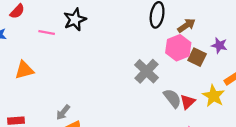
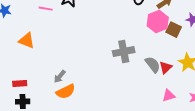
orange triangle: (24, 70) -> (27, 41), turned 36
gray cross: (146, 71) -> (124, 52), moved, turned 35

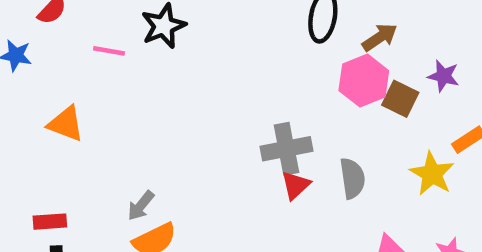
gray semicircle: (153, 65) -> (352, 178), turned 30
red triangle: (166, 68) -> (296, 185), moved

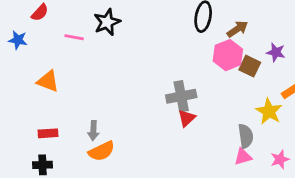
gray semicircle: (352, 178) -> (246, 136), moved
gray arrow: (141, 206) -> (93, 131), turned -36
red rectangle: (50, 222) -> (48, 133), moved

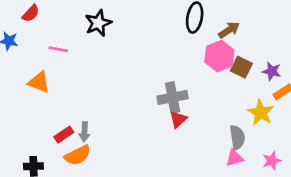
pink line: (74, 37) -> (58, 49), moved
purple star: (276, 52) -> (272, 71), moved
red rectangle: (48, 133) -> (64, 135), moved, turned -30
orange semicircle: (102, 151) -> (78, 155), moved

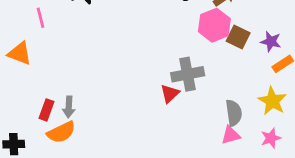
pink line: (58, 49) -> (40, 18), turned 66
gray cross: (173, 97) -> (188, 74), moved
yellow star: (261, 113) -> (272, 101), moved
red rectangle: (64, 135) -> (46, 110), turned -36

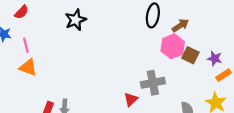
pink line: (40, 18) -> (26, 45), moved
red triangle: (170, 94) -> (131, 99), moved

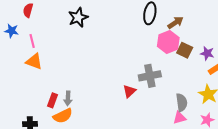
red semicircle: (22, 12) -> (28, 10), turned 152

